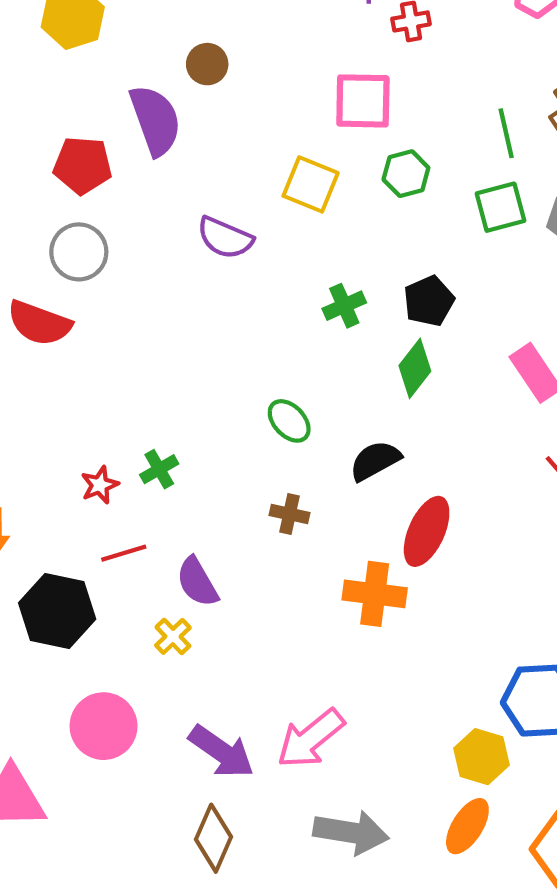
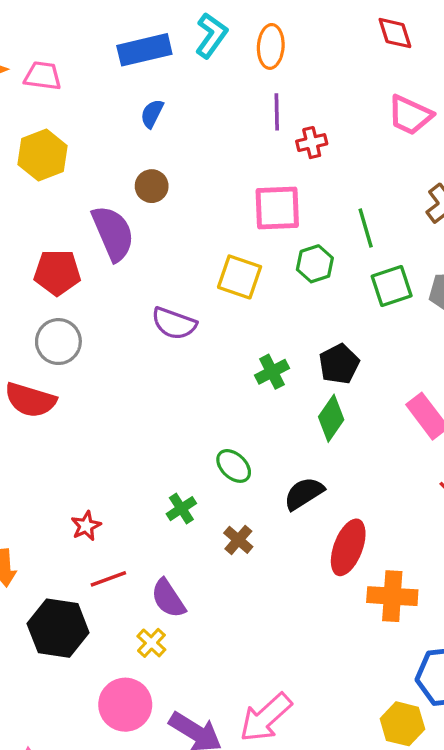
green line: (506, 133) -> (366, 228), moved
green cross: (159, 469) -> (181, 509), moved
brown cross: (289, 514) -> (238, 540), turned 32
orange cross: (375, 594) -> (392, 596), moved
pink circle: (104, 726) -> (125, 705), moved

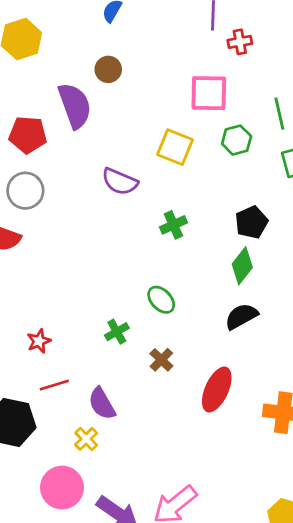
green cross: (272, 372) -> (173, 225), moved
black semicircle: (304, 494) -> (241, 316), moved
red ellipse: (348, 547) -> (217, 390), moved

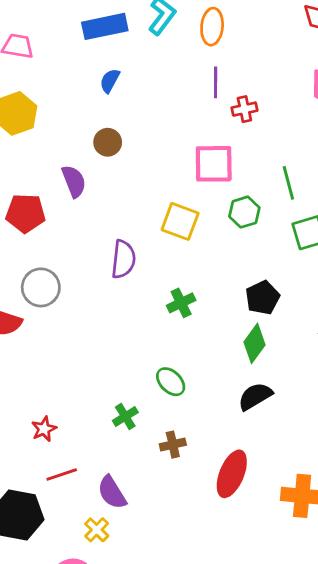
purple semicircle: (75, 106) -> (74, 181), size x0.7
purple semicircle: (120, 182) -> (123, 259), turned -105
gray circle: (25, 191) -> (41, 287), moved
brown cross: (161, 360) -> (173, 445), turned 35

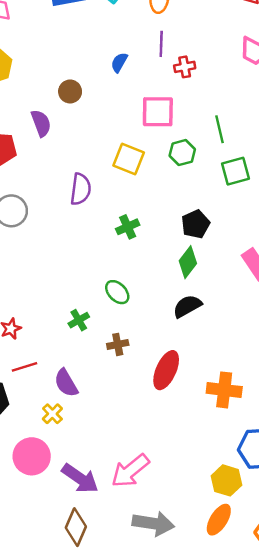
blue semicircle: (110, 81) -> (119, 62), moved

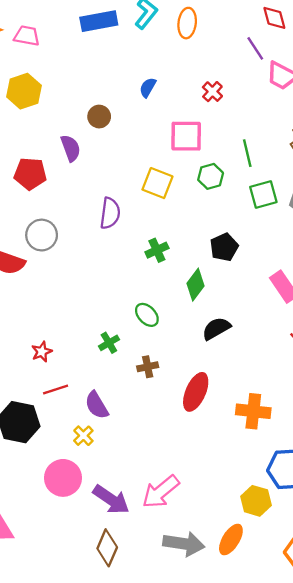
purple line: (161, 44) -> (255, 48), moved, turned -35
red cross: (185, 67) -> (212, 92), turned -36
green diamond: (188, 262) -> (195, 285), moved
orange ellipse: (219, 520) -> (231, 539), moved

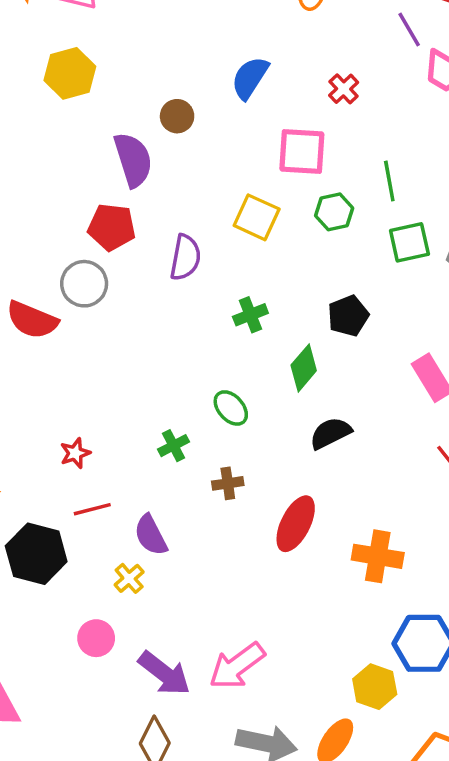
blue semicircle: (148, 87) -> (250, 78), size x1.5
purple semicircle: (71, 148) -> (133, 160), size x1.4
red pentagon: (30, 174) -> (112, 227), moved
pink circle: (63, 478) -> (96, 638), size x0.7

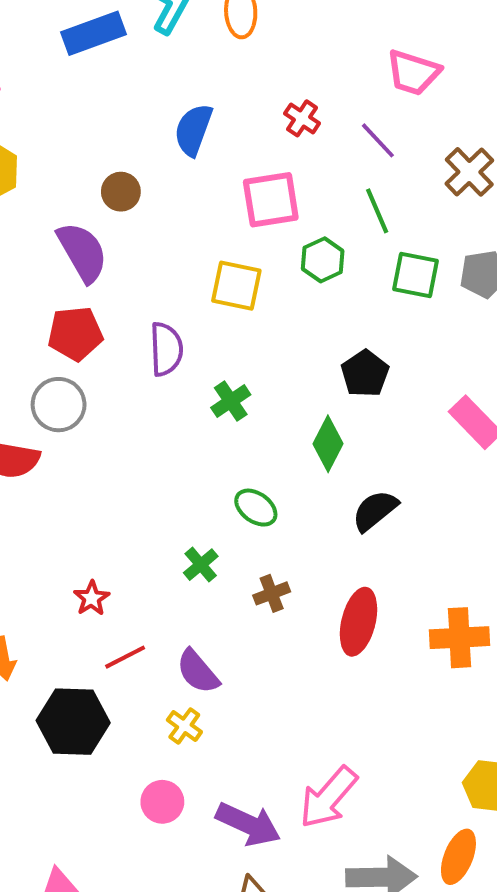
purple line: (409, 29) -> (378, 140), moved
green square: (409, 242) -> (415, 275), turned 36
green cross: (250, 315) -> (231, 401), moved

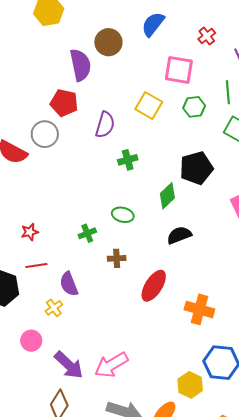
brown circle: (121, 192) -> (108, 42), size x1.4
black pentagon: (365, 374) -> (196, 168), size x1.4
green ellipse: (256, 508) -> (123, 215), turned -40

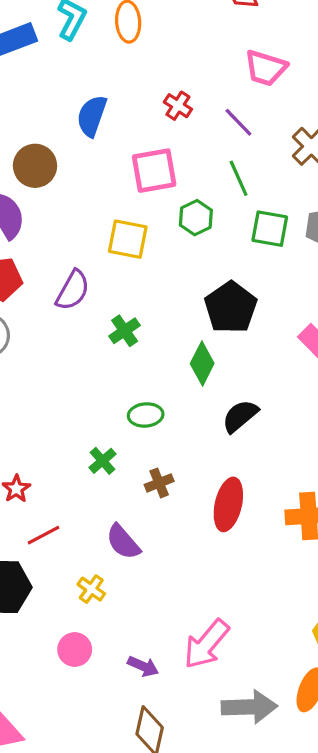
purple semicircle: (105, 125) -> (73, 290), turned 32
purple semicircle: (69, 284) -> (123, 542), moved
purple arrow: (69, 365) -> (143, 666), size x0.6

